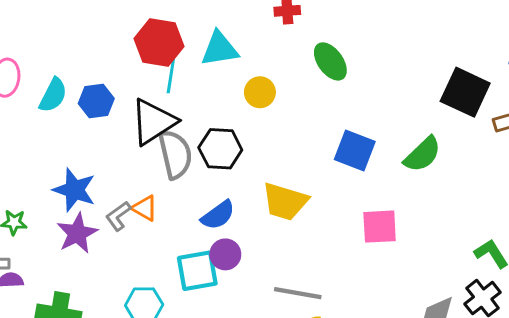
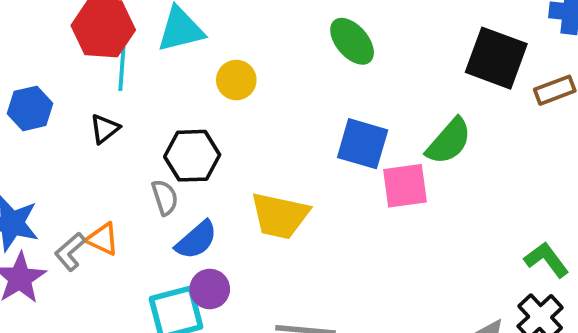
green ellipse: (330, 61) -> (352, 41), moved
black triangle: (153, 122) -> (105, 129), size x0.5
gray semicircle: (175, 154) -> (165, 197), moved, size x0.6
pink square: (380, 227) -> (405, 186), moved

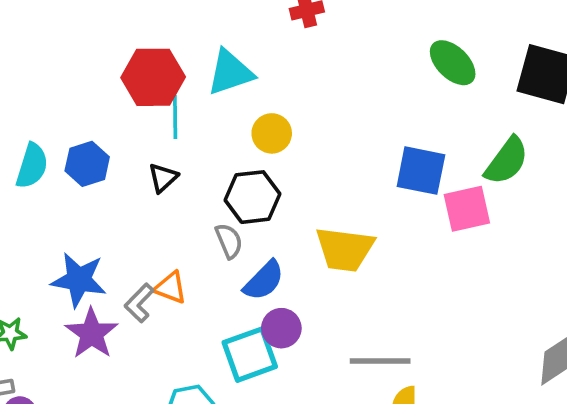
green ellipse: (352, 41) -> (453, 63), moved
yellow circle: (236, 80) -> (272, 133), moved

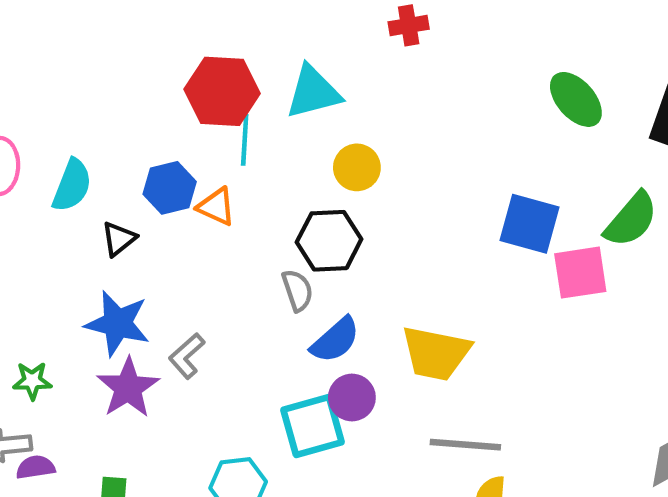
blue hexagon: (87, 164) -> (170, 188), moved
black triangle: (163, 178) -> (119, 239), moved
yellow trapezoid: (345, 249) -> (436, 353), moved
orange triangle: (170, 288) -> (216, 207), moved

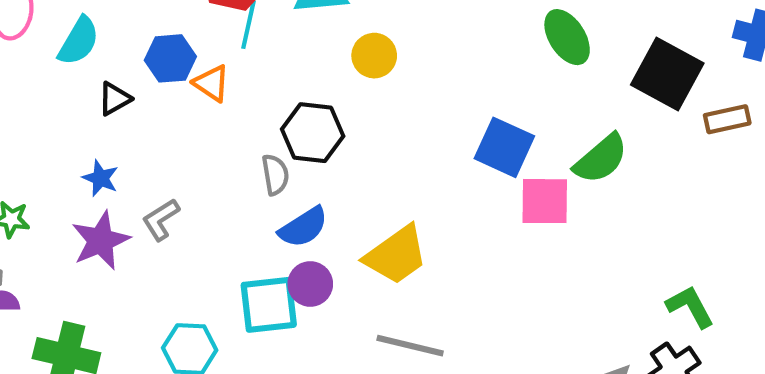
yellow circle: (357, 167) -> (374, 56), moved
blue star: (117, 323) -> (100, 178), size x0.6
yellow trapezoid: (436, 353) -> (396, 255), turned -56

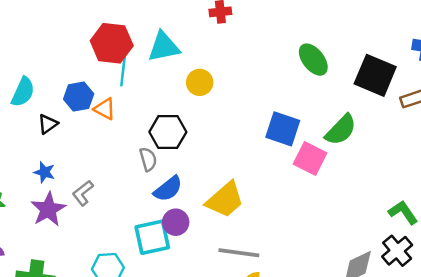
pink square: (545, 201) -> (310, 158), turned 32

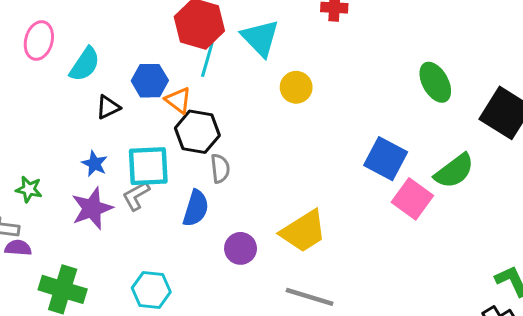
cyan triangle: (164, 47) -> (260, 38), turned 48
black hexagon: (168, 132) -> (197, 132), moved
blue semicircle: (168, 189) -> (196, 208), moved, turned -44
cyan square: (152, 237) -> (148, 166), moved

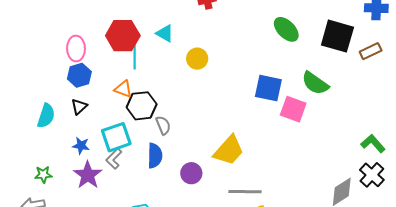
cyan triangle: (260, 38) -> (165, 33), size x0.7
pink ellipse: (39, 41) -> (76, 49), moved
cyan semicircle: (85, 64) -> (46, 116), moved
blue hexagon: (150, 81) -> (79, 75), moved
green semicircle: (454, 171) -> (315, 83), turned 88

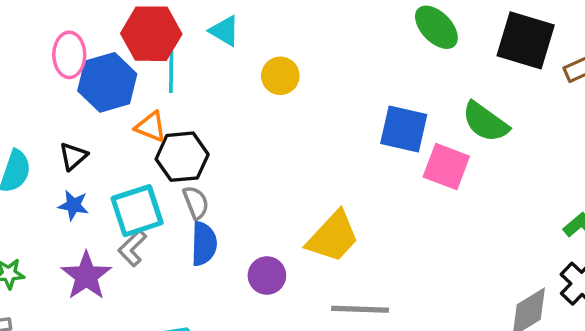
blue hexagon: (79, 75) -> (107, 82), moved, size x1.4
gray semicircle: (163, 125) -> (196, 203), moved
blue star: (81, 146) -> (73, 205), moved

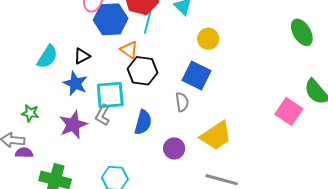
blue square: (404, 129) -> (196, 76), moved
gray semicircle: (196, 203) -> (182, 102), moved
blue star: (73, 205) -> (75, 83), size x1.4
gray L-shape: (132, 248) -> (103, 115), turned -30

